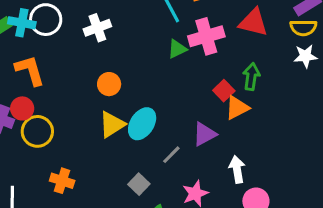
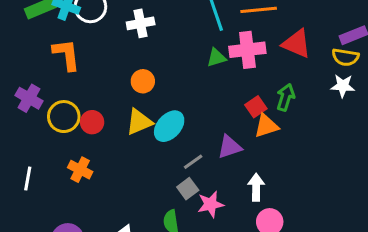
red circle: (22, 108) -> (92, 122), moved
gray square: (139, 184) -> (188, 189), moved

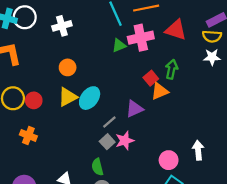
white arrow: (256, 187) -> (198, 150), moved
pink star: (211, 204) -> (125, 141), moved

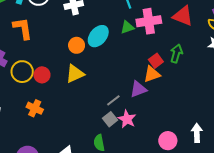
orange triangle: (160, 91) -> (152, 74), moved
cyan ellipse: (90, 98) -> (98, 36), moved
pink star: (125, 141) -> (127, 119), turned -30

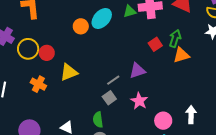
yellow triangle: (75, 74) -> (69, 72), moved
orange triangle: (152, 74) -> (181, 55), moved
pink star: (127, 119) -> (139, 101), moved

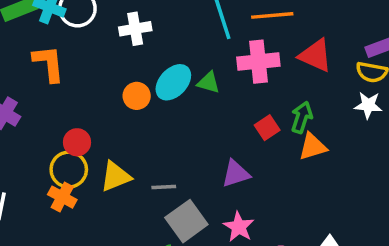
green triangle: (130, 11) -> (209, 83), moved, turned 32
yellow circle: (28, 49) -> (69, 170), moved
gray line: (113, 80) -> (164, 187), moved, turned 32
gray square: (109, 98) -> (186, 221), size x1.6

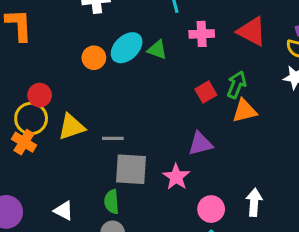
pink cross: (258, 62) -> (202, 34), size x0.7
purple triangle: (236, 174) -> (200, 144), moved
gray square: (186, 221) -> (131, 169), turned 36

